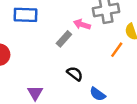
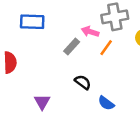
orange line: (117, 50) -> (106, 48), moved

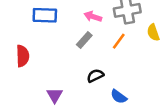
pink arrow: (90, 32) -> (93, 17), moved
black semicircle: (83, 82) -> (95, 76), turned -63

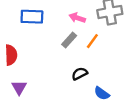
orange line: (119, 41) -> (92, 41), moved
purple triangle: (55, 95) -> (19, 88), moved

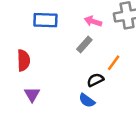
orange line: (92, 41) -> (114, 63), moved
blue semicircle: (102, 93) -> (87, 101), moved

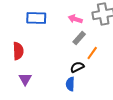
gray rectangle: (84, 45) -> (79, 38), moved
blue semicircle: (87, 101) -> (70, 84), turned 56

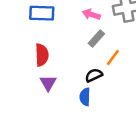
red semicircle: (18, 51) -> (42, 55), moved
purple triangle: (25, 79) -> (48, 83), moved

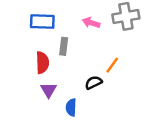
gray rectangle: (96, 38) -> (64, 46), moved, turned -35
blue semicircle: (85, 97) -> (71, 107), moved

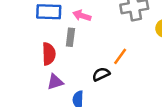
pink arrow: (91, 23) -> (82, 16), moved
purple triangle: (49, 90) -> (55, 82), turned 42

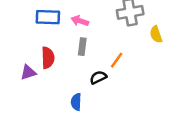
gray rectangle: (70, 37) -> (82, 47), moved
purple triangle: (55, 82) -> (28, 72), moved

